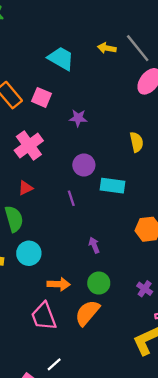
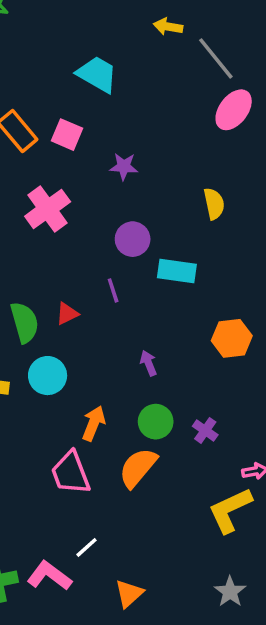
yellow arrow: (107, 48) -> (168, 27), moved
red triangle: (25, 188) -> (67, 314), moved
orange arrow: (59, 284) -> (94, 423), turned -70
purple cross: (145, 289) -> (205, 430), moved

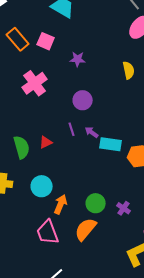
yellow semicircle: (214, 204) -> (129, 70), moved
cyan rectangle: (177, 271) -> (111, 144), moved
purple arrow: (149, 363) -> (92, 132), moved, turned -32
cyan circle: (48, 376) -> (42, 186), moved

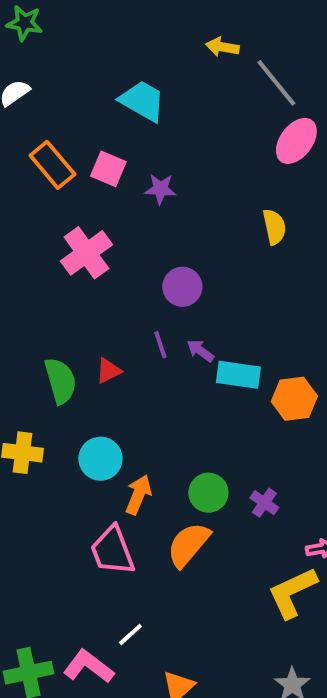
purple star: (78, 59) -> (160, 189), moved

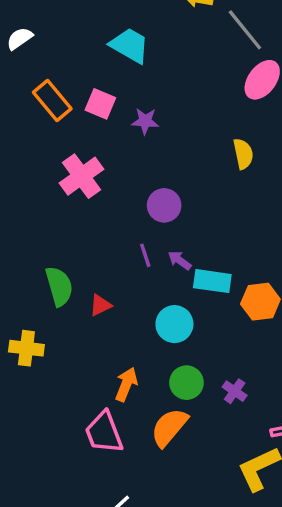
red triangle: (108, 371) -> (100, 305), moved
cyan circle: (100, 459) -> (174, 324), moved

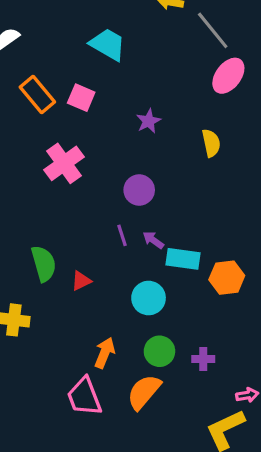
purple star: (145, 121) -> (149, 121), moved, turned -30
purple cross: (235, 391) -> (203, 359), turned -35

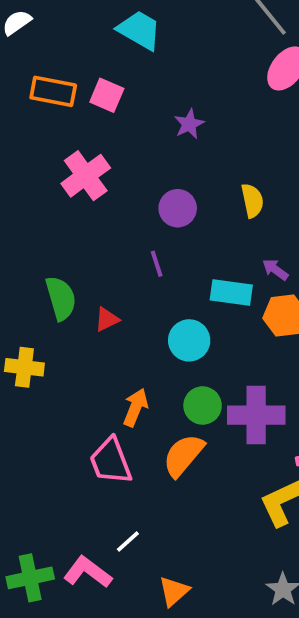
orange rectangle: (37, 94) -> (53, 91), turned -39
yellow semicircle: (211, 143) -> (252, 201), moved
purple arrow: (153, 240) -> (275, 270), moved
purple cross: (203, 359) -> (256, 415), size x2.0

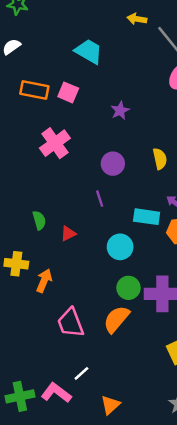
green semicircle: (61, 298) -> (39, 220), size x0.7
orange arrow: (136, 407) -> (44, 281), moved

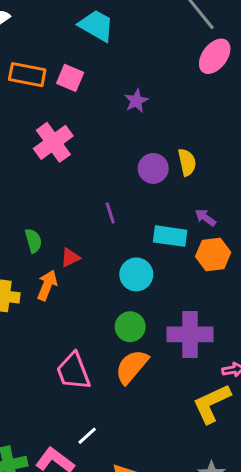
purple circle: (113, 164) -> (153, 168), moved
orange arrow: (44, 281) -> (47, 285), moved
green circle: (128, 288) -> (130, 327), moved

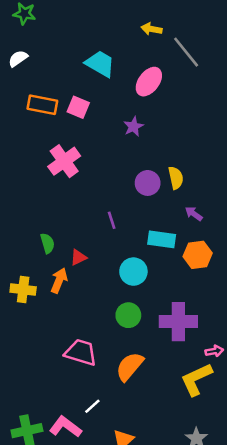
pink ellipse: (215, 56) -> (149, 82), moved
purple arrow: (205, 218) -> (194, 214), moved
orange semicircle: (132, 367) -> (130, 366), moved
pink trapezoid: (73, 371) -> (81, 352), turned 128

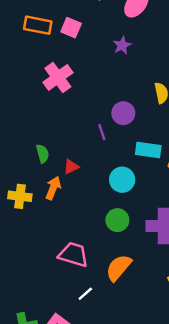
purple circle: (148, 183) -> (123, 113), moved
white line: (92, 406) -> (85, 294), moved

